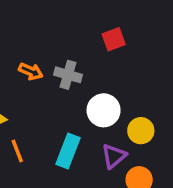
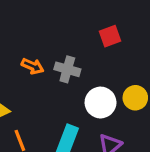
yellow circle: (141, 131) -> (135, 98), moved

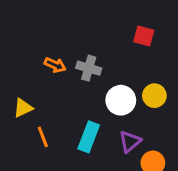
red square: (110, 36) -> (144, 36), moved, turned 35

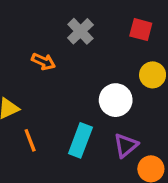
gray cross: (89, 68) -> (80, 31), moved, turned 30
yellow circle: (154, 96) -> (153, 75), moved

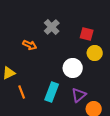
red square: (141, 30) -> (87, 34), moved

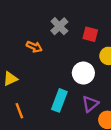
red square: (87, 34) -> (90, 34), moved
orange line: (22, 92) -> (19, 111), moved

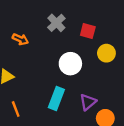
orange arrow: (34, 47) -> (20, 39), moved
white circle: (83, 73) -> (70, 64), moved

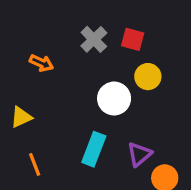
red square: (88, 31) -> (133, 39), moved
yellow circle: (106, 53) -> (148, 77), moved

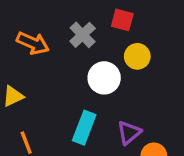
gray cross: (94, 39) -> (83, 35), moved
orange arrow: (41, 63) -> (33, 43), size x1.4

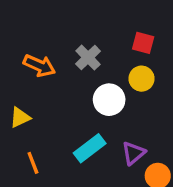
red square: (122, 20) -> (143, 43), moved
cyan rectangle: (84, 128) -> (90, 148), turned 32

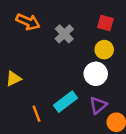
orange arrow: (39, 66) -> (28, 22), moved
white circle: (109, 100) -> (96, 74), moved
orange line: (33, 163) -> (36, 114), moved

